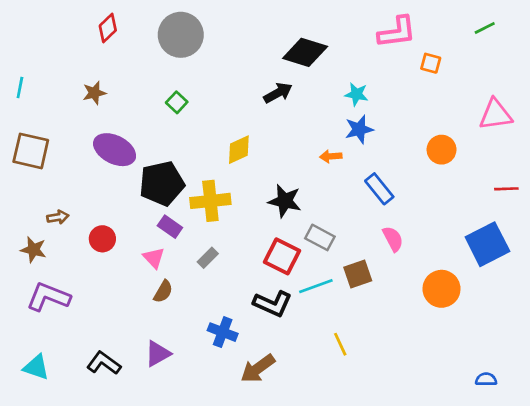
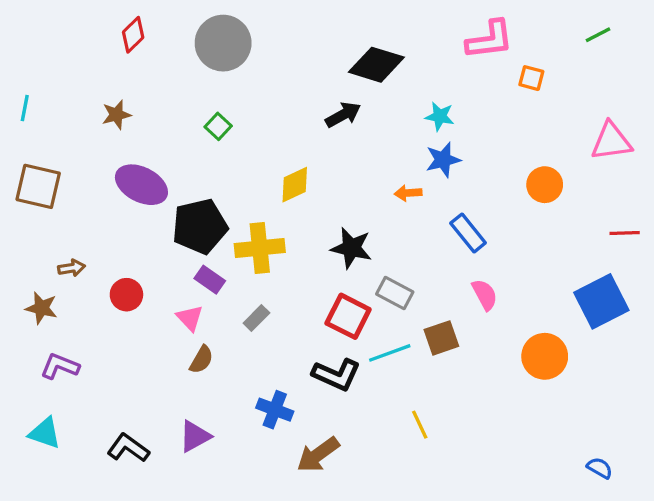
purple L-shape: (48, 297) -> (60, 366), size x0.7
cyan triangle: (36, 367) -> (45, 433), moved
blue semicircle: (486, 379) -> (600, 468), turned 30

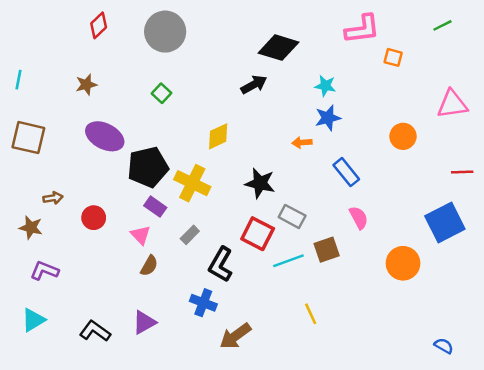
yellow cross: (260, 248) -> (192, 183), turned 32
black L-shape: (336, 375) -> (221, 264), moved, turned 96
cyan triangle: (45, 433) -> (33, 320), turned -50

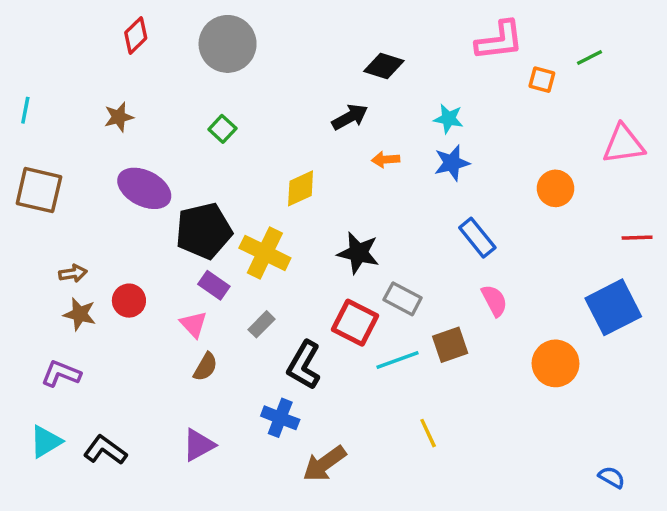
green line: (442, 25) -> (589, 58), moved
black diamond: (279, 48) -> (384, 66), size x0.7
orange arrow: (302, 142) -> (386, 159), moved
brown star: (31, 228) -> (80, 314), moved
black L-shape: (95, 331) -> (105, 450), moved

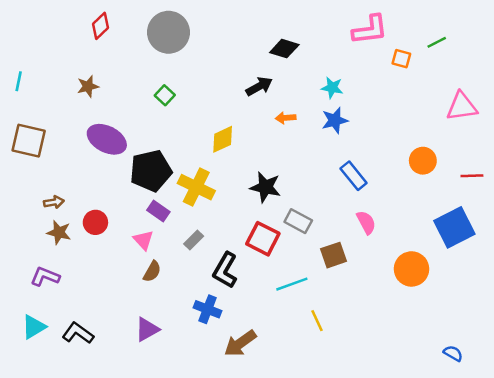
orange circle: (556, 188) -> (423, 161), moved
cyan line: (397, 360) -> (292, 284), moved

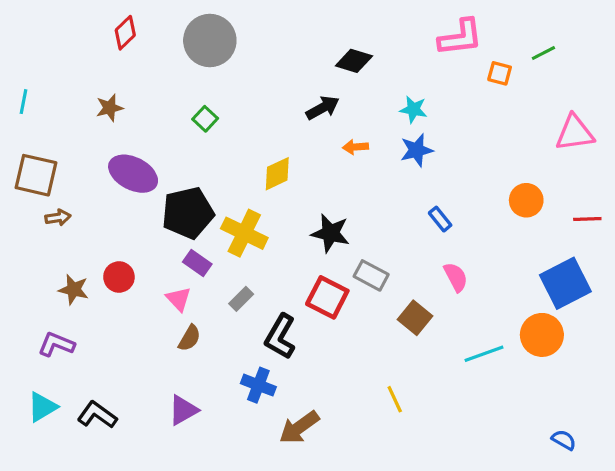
blue rectangle: (354, 176) -> (440, 219), size x0.7
brown arrow: (54, 202) -> (58, 217), moved
brown square: (333, 255) -> (415, 318), turned -32
orange circle: (412, 269) -> (542, 335), moved
cyan line: (292, 284) -> (484, 354), moved

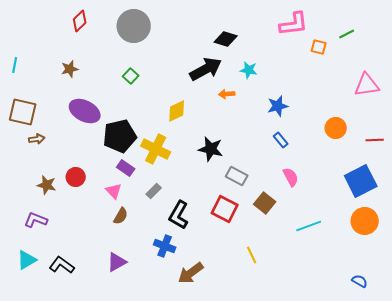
black arrow: (323, 108) -> (206, 69), size x1.5
cyan star: (413, 109) -> (249, 70), moved
blue star: (417, 150) -> (278, 106), moved
red square: (327, 297) -> (225, 209), moved
orange circle: (542, 335) -> (365, 221), moved

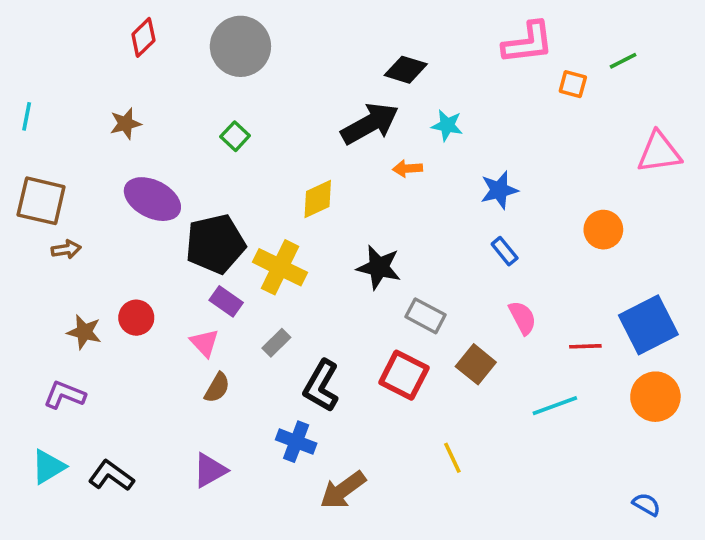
red line: (375, 140) -> (585, 346), moved

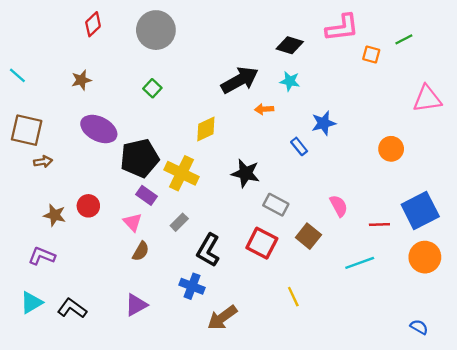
black diamond: (406, 70) -> (290, 45), moved
cyan line: (27, 116) -> (17, 75), turned -60
blue rectangle: (505, 251) -> (299, 146), moved

